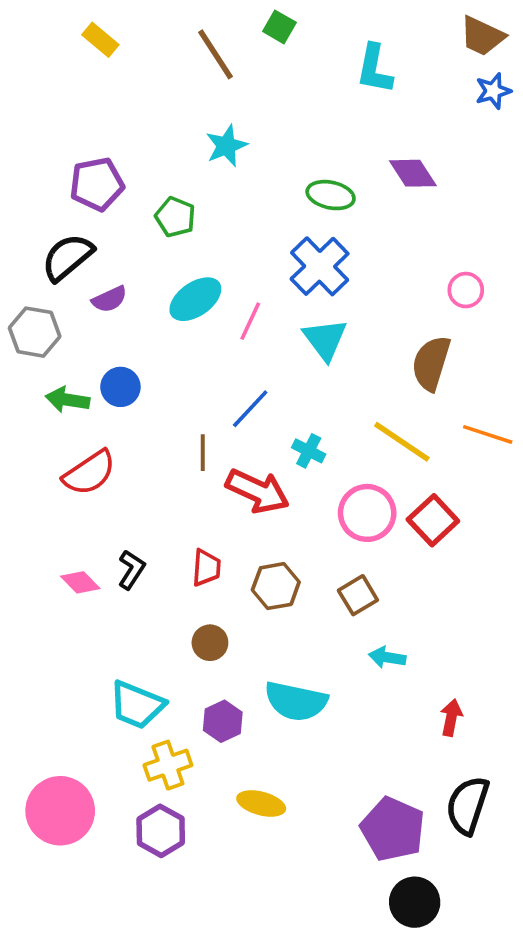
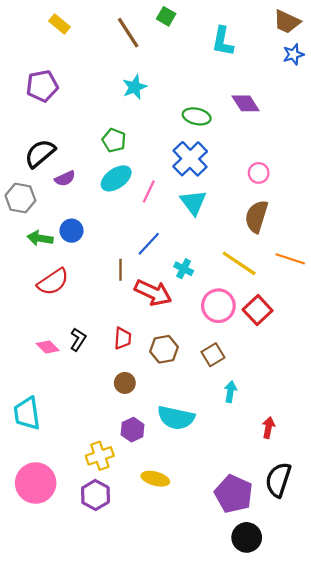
purple pentagon: (97, 184) -> (42, 86), moved
green pentagon: (175, 217) -> (114, 140), moved
pink circle: (466, 290) -> (259, 173), moved
cyan arrow: (387, 657) -> (230, 392), turned 90
cyan trapezoid: (137, 705) -> (27, 413), moved, turned 60

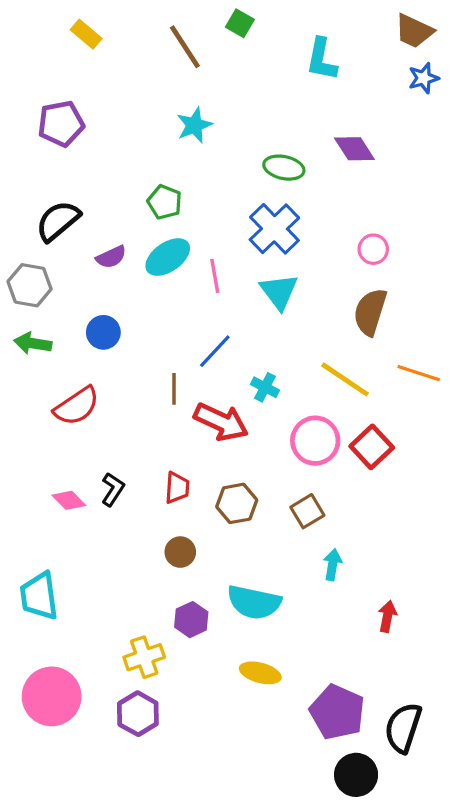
purple semicircle: (65, 178) -> (111, 257), moved
pink line: (149, 191) -> (215, 276), turned -35
green arrow: (40, 238) -> (33, 343), moved
yellow ellipse: (155, 479) -> (260, 673), moved
black semicircle: (278, 480) -> (403, 728), moved

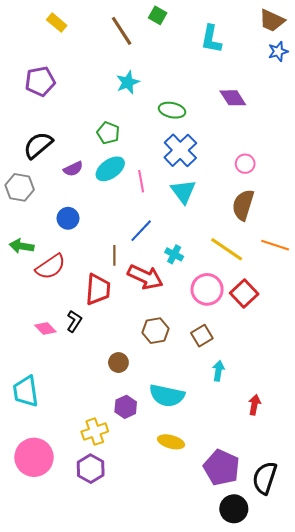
green ellipse: (284, 168) -> (172, 110), moved
green arrow: (33, 343) -> (22, 246), moved
red trapezoid: (177, 488) -> (98, 289), moved, size x1.5

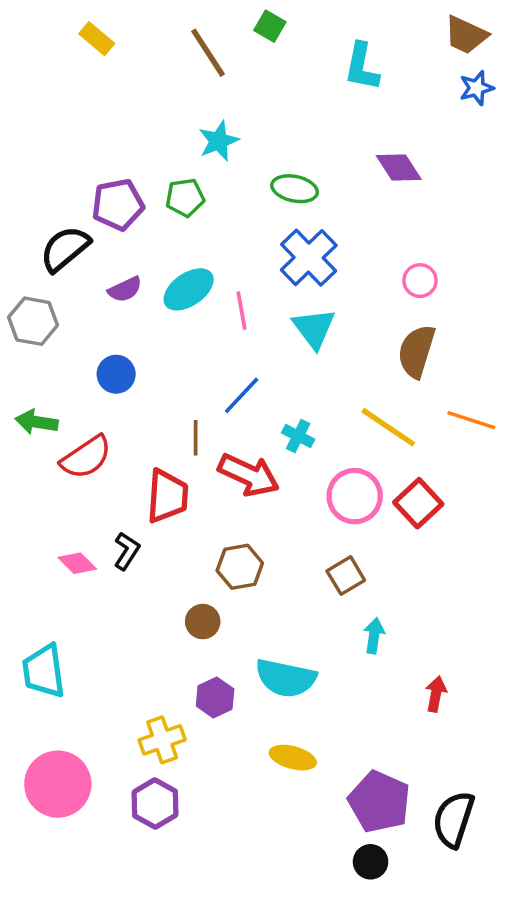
purple pentagon: (40, 81) -> (118, 205), moved
green pentagon: (108, 133) -> (185, 198), moved, turned -30
brown hexagon: (156, 331) -> (240, 567), moved
black circle: (234, 509) -> (371, 862), moved, size x0.7

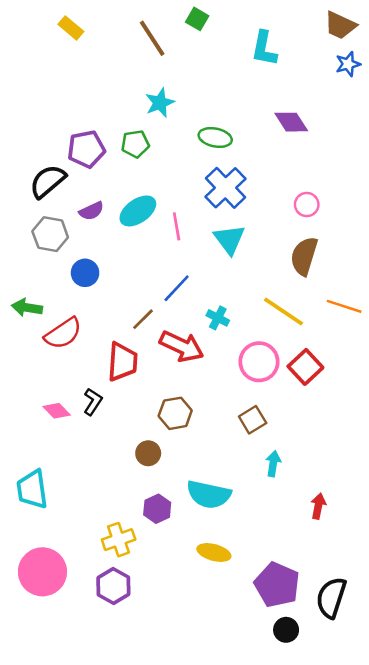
gray hexagon: (33, 321) -> (50, 234), moved
brown line: (196, 438) -> (143, 319), turned 45
black circle: (371, 862) -> (286, 630), moved

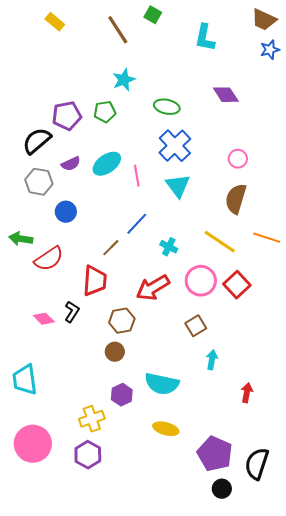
red arrow: (182, 346) -> (153, 288), moved, turned 124
brown hexagon: (175, 413) -> (122, 321), moved

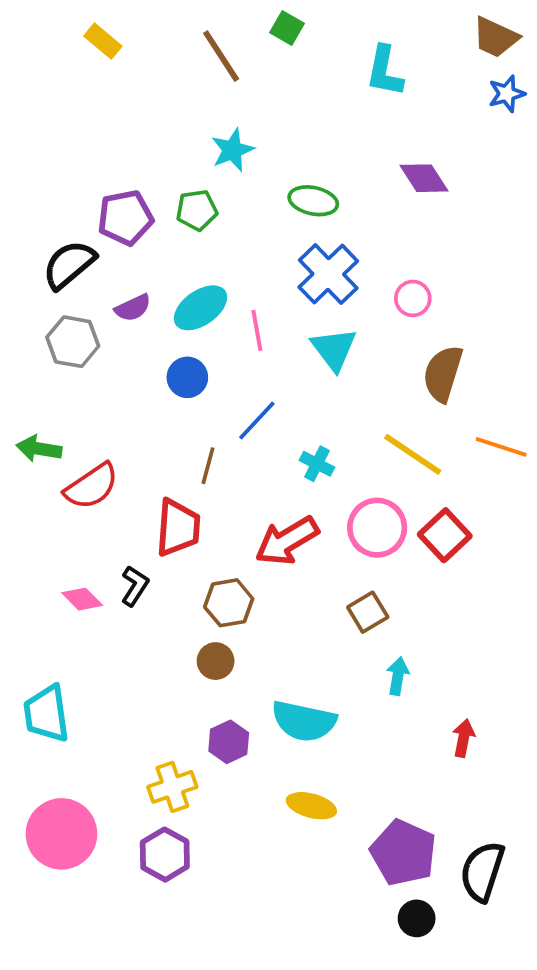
pink circle: (238, 159) -> (413, 298), moved
blue circle: (66, 212) -> (187, 377), moved
brown line: (111, 248) -> (208, 466), turned -30

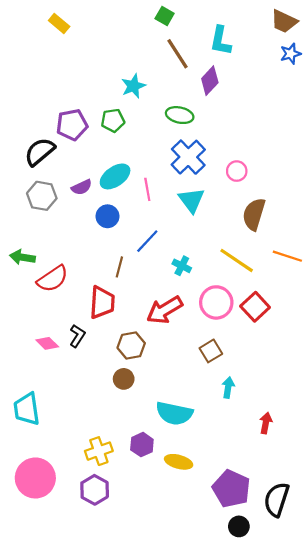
brown line: (221, 56) -> (177, 54), moved
purple diamond: (424, 178) -> (210, 81), moved, turned 76
purple semicircle: (133, 308) -> (82, 187), moved
purple hexagon: (229, 742) -> (142, 445), moved

